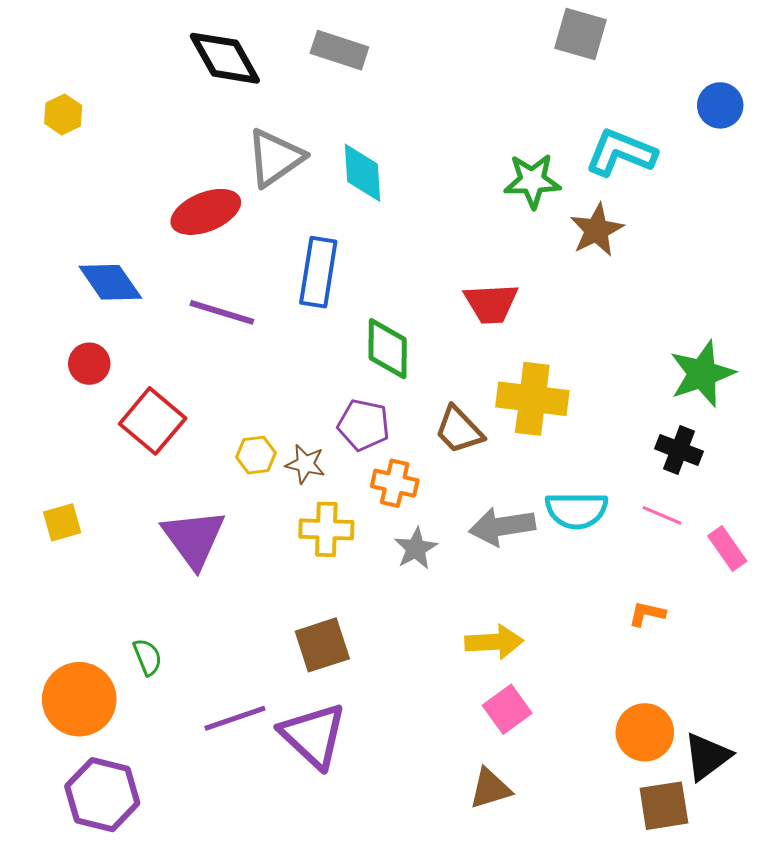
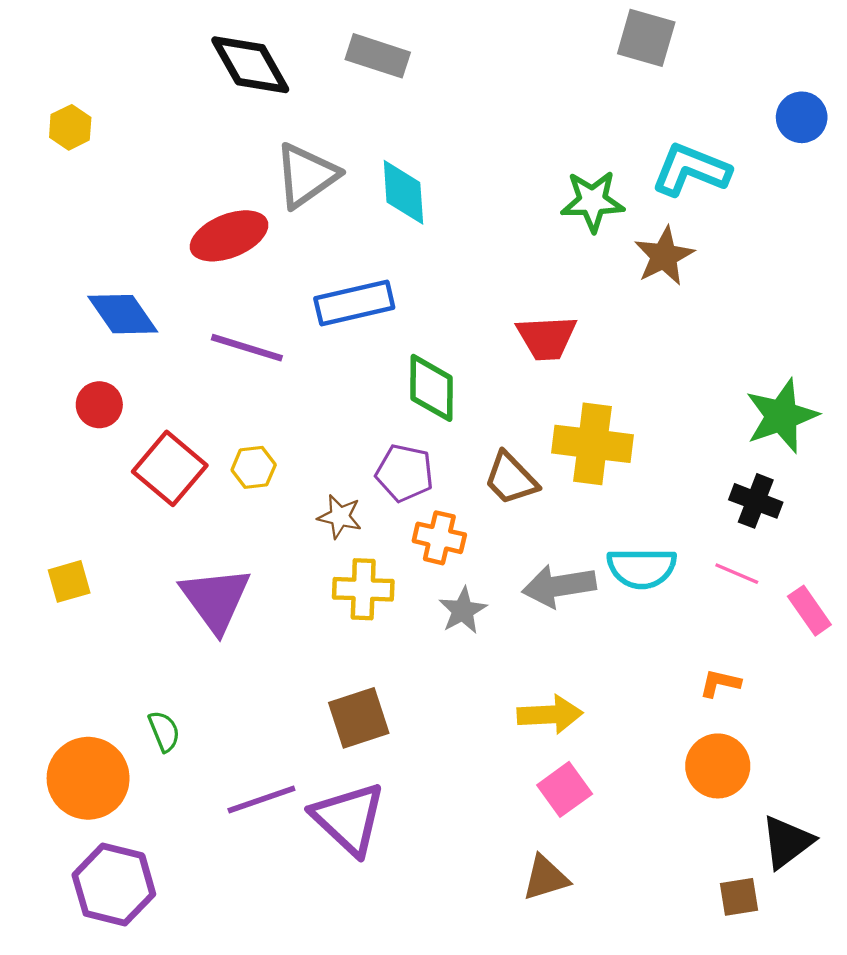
blue rectangle: (318, 272) -> (354, 303), turned 68
yellow hexagon: (256, 455) -> (254, 467), moved
orange circle: (645, 732) -> (718, 766), moved
brown square: (664, 806) -> (739, 897), size x0.7

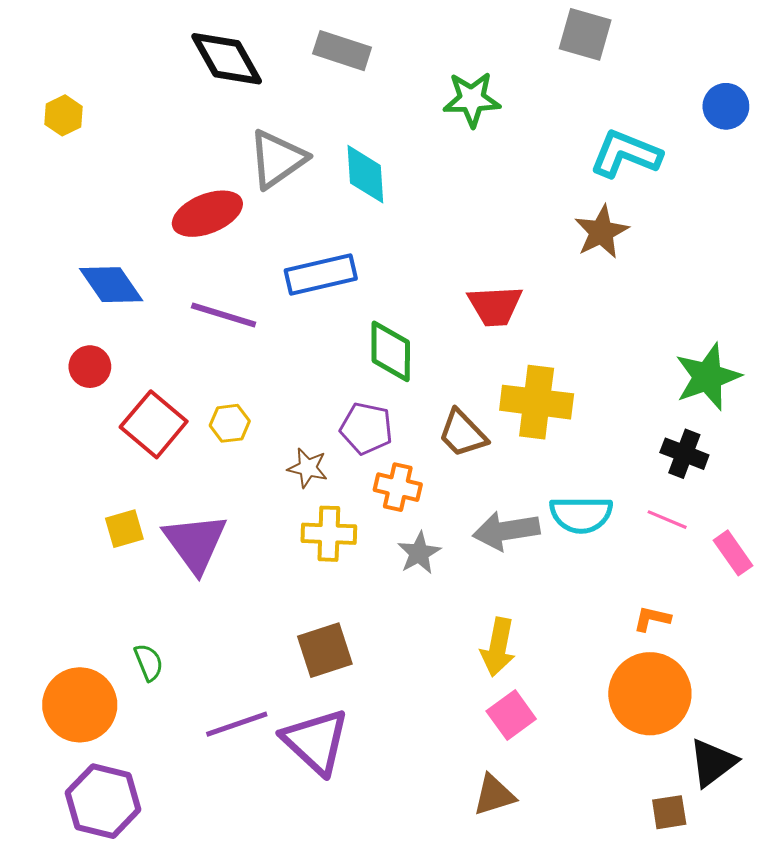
green star: (592, 201) -> (472, 99), moved
yellow square: (69, 581) -> (124, 529), moved
yellow arrow: (550, 715) -> (498, 647), turned 104
orange circle: (718, 766) -> (650, 694), size x1.4

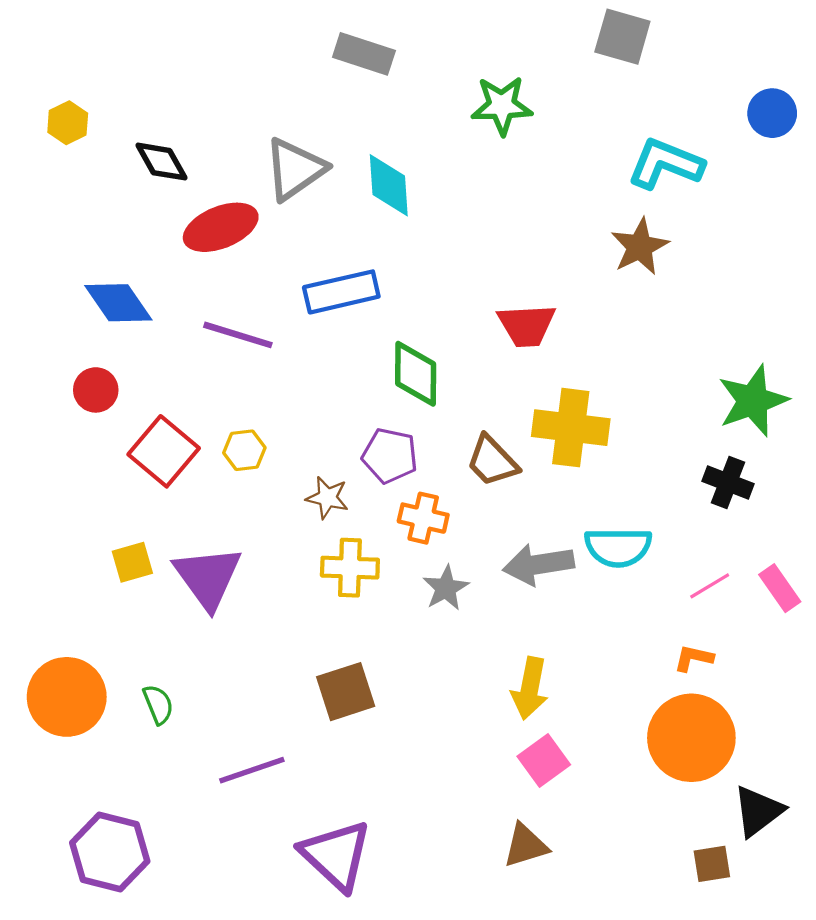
black diamond: (227, 59) -> (161, 162), moved, size x0.7
pink line: (667, 520) -> (710, 586), moved, turned -54
orange circle: (80, 705) -> (67, 697), moved
purple triangle: (316, 741) -> (336, 855), moved

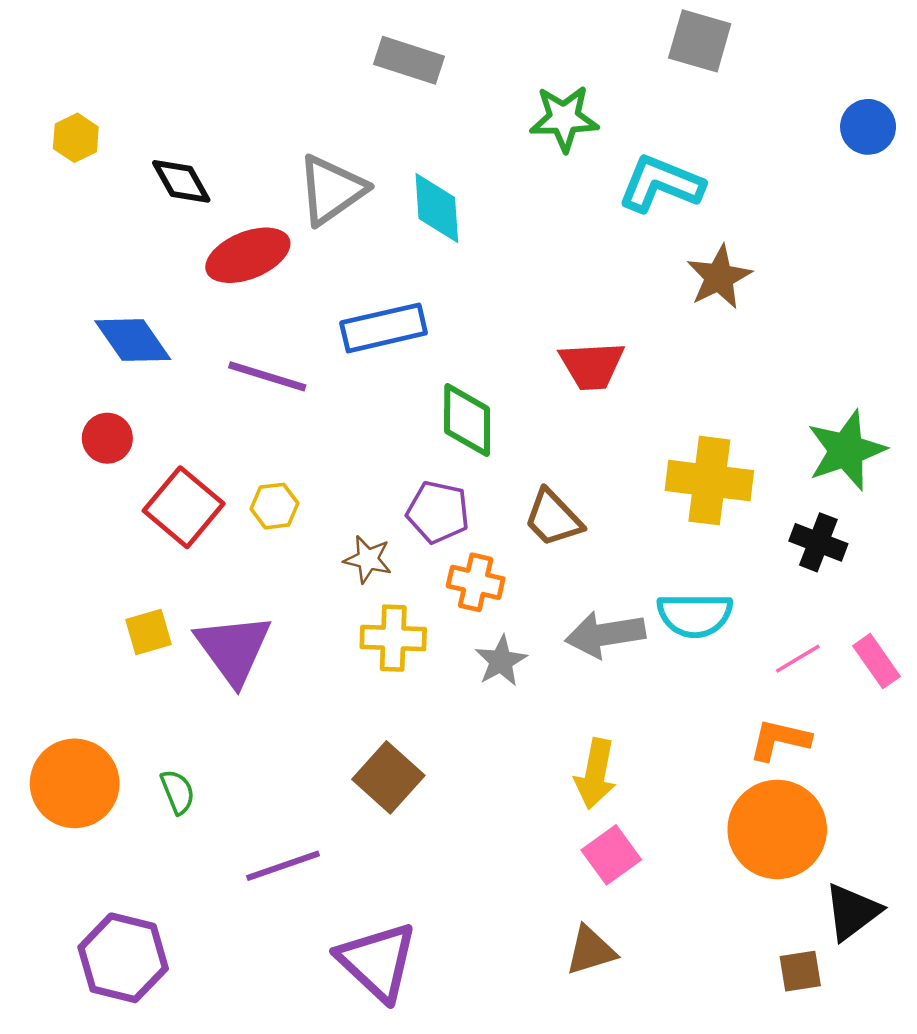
cyan L-shape: (666, 164) -> (661, 184), moved
yellow cross: (571, 428) -> (709, 481), moved
orange L-shape: (694, 658) -> (780, 740), size x1.4
brown square: (346, 692) -> (388, 777), turned -30

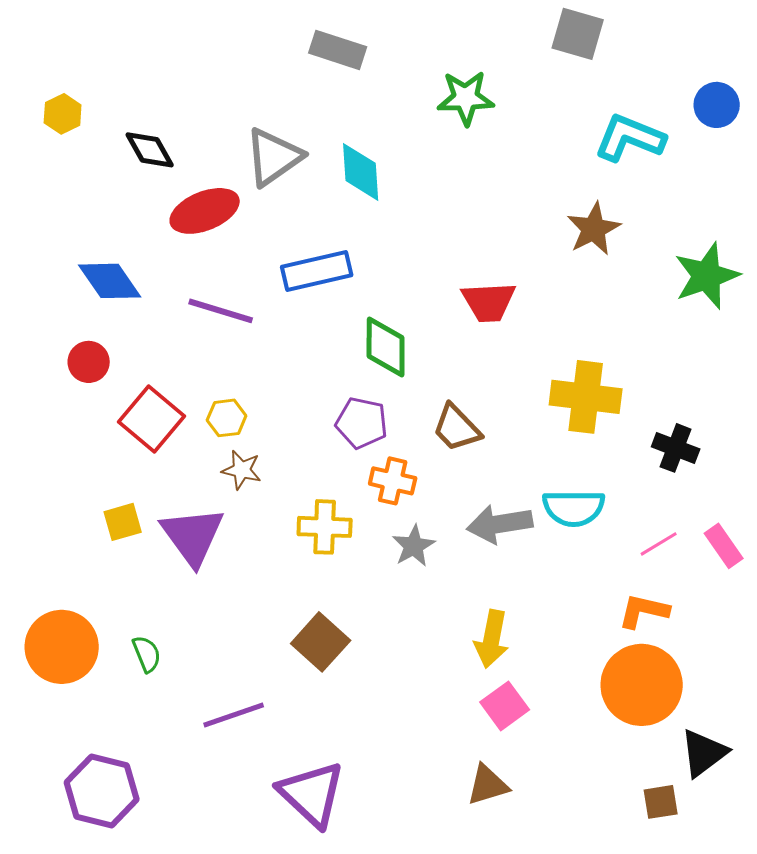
cyan L-shape: (661, 184) -> (630, 138), moved
green star: (846, 450) -> (707, 276), moved
brown star: (368, 559) -> (242, 470), moved

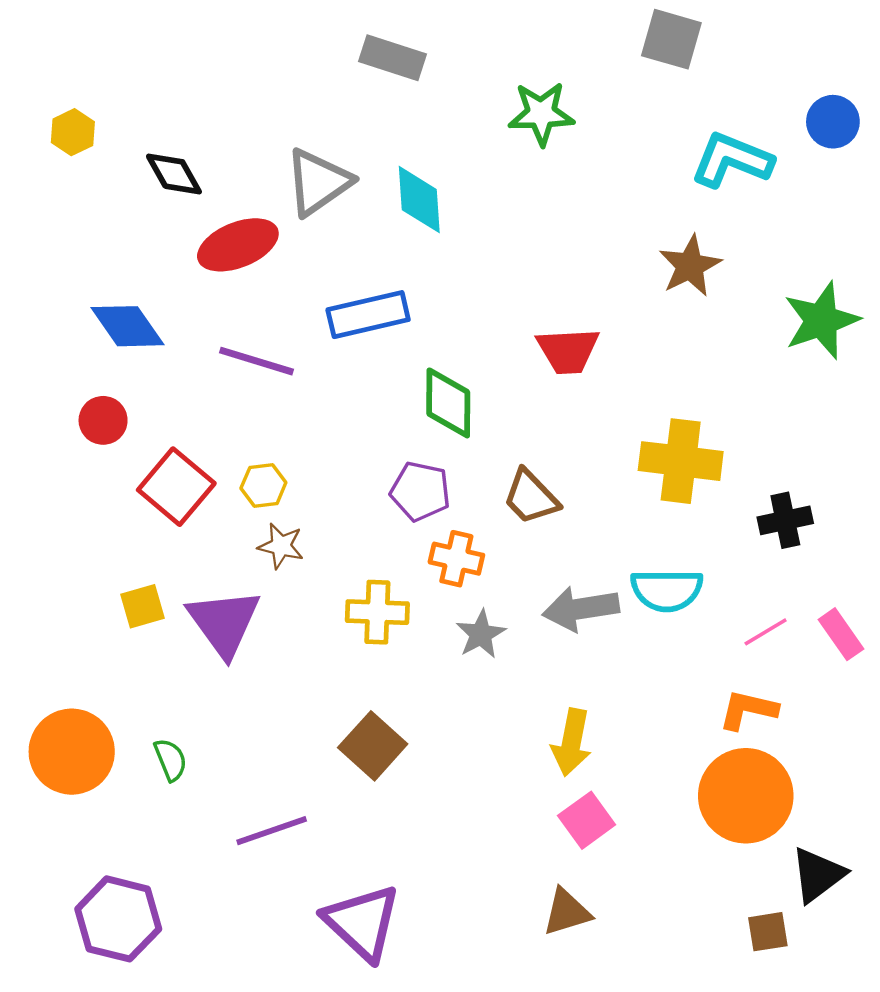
black cross: (676, 448) -> (785, 520), turned -33

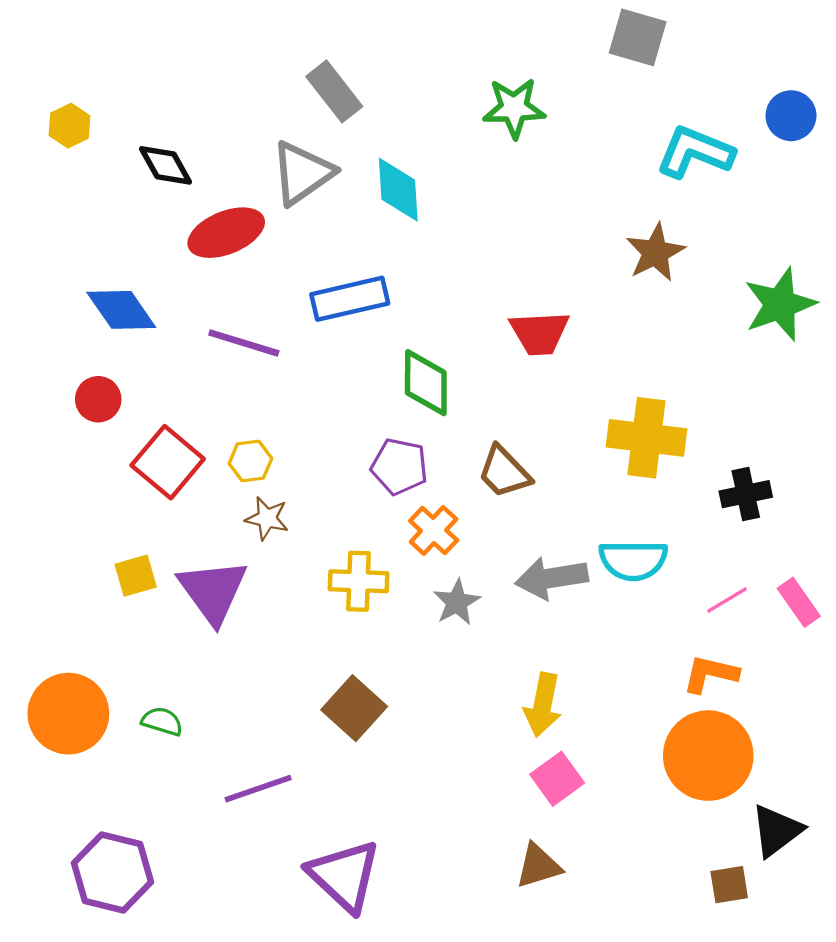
gray rectangle: (392, 58) -> (334, 91), moved, turned 34
orange cross: (456, 559) -> (434, 530), turned 30
green semicircle: (170, 760) -> (162, 721), turned -51

